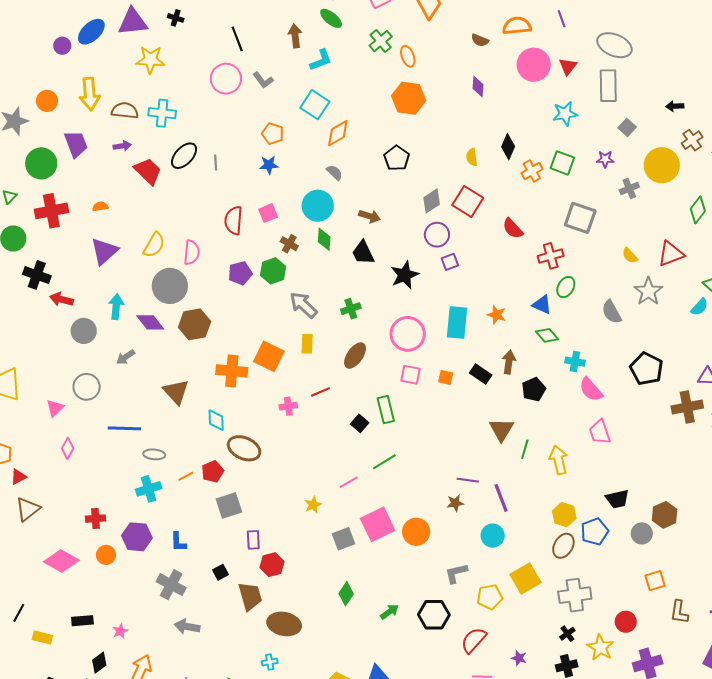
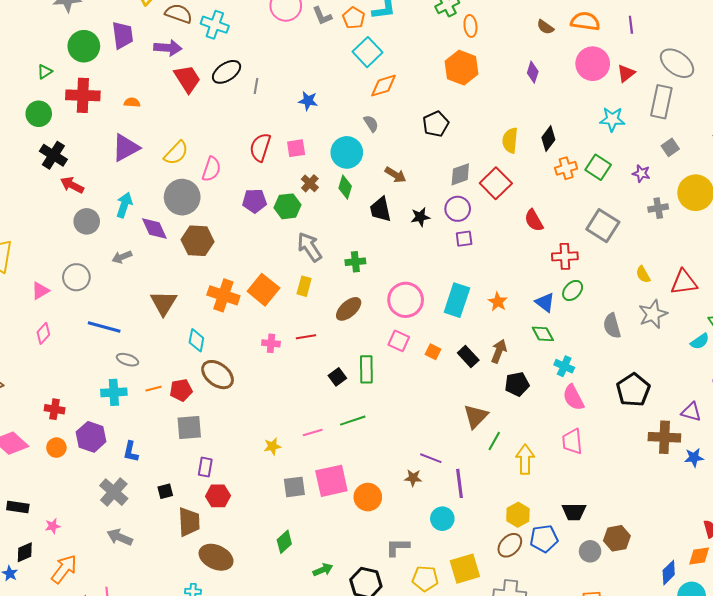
orange pentagon: (273, 134) -> (354, 18), moved
purple arrow: (122, 146) -> (168, 48), size x1.5
yellow semicircle: (472, 157) -> (510, 140), size x1.4
black star: (405, 275) -> (420, 217), moved, size x0.7

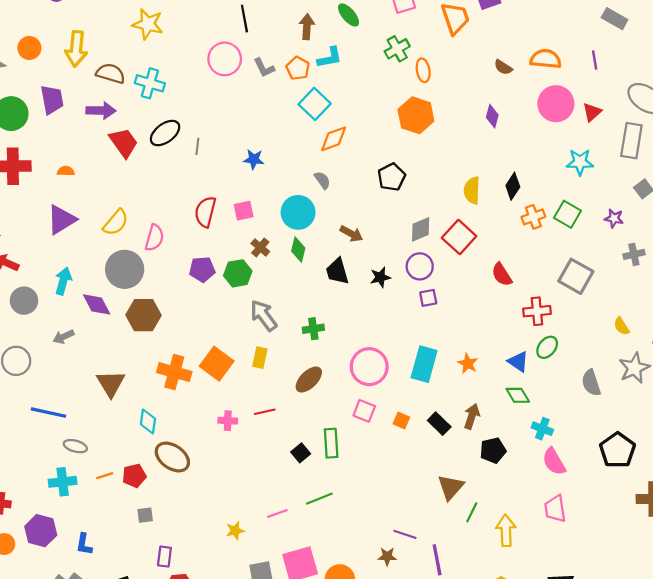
gray square: (189, 427) -> (145, 515), size x0.6

